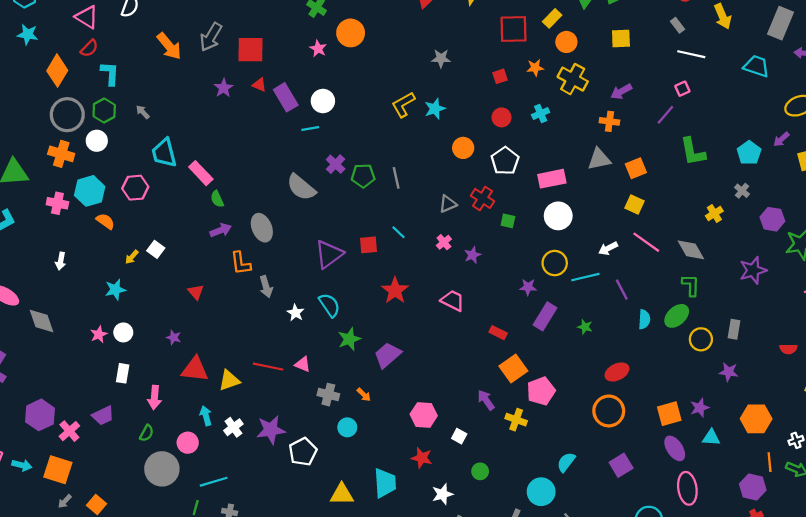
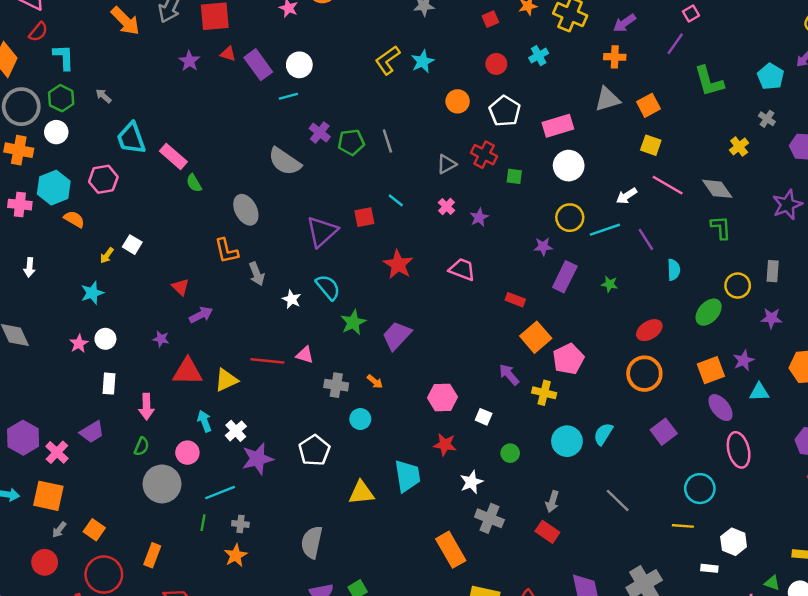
purple arrow: (221, 230) -> (201, 315), moved
green ellipse: (677, 316) -> (709, 312), moved
purple star: (271, 430) -> (258, 459), moved
cyan circle: (541, 492) -> (567, 441), moved

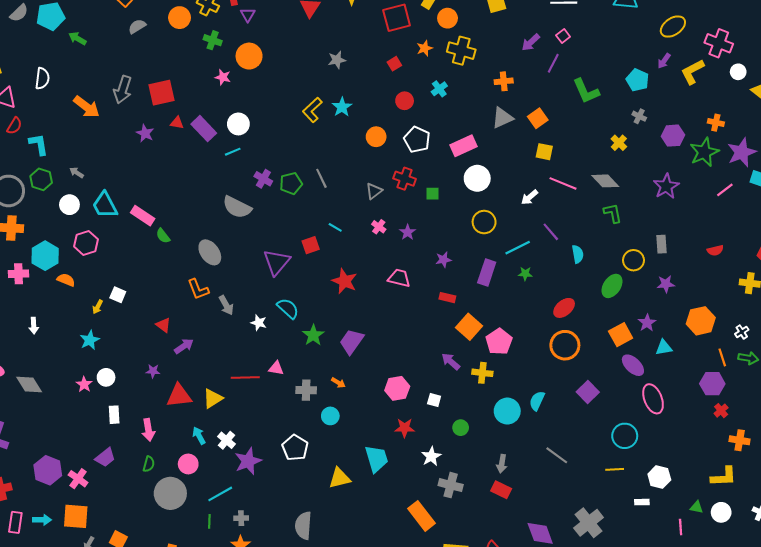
purple arrow: (624, 23) -> (531, 42), moved
white circle: (56, 132) -> (69, 205), moved
cyan line: (605, 230) -> (518, 248), moved
purple star: (543, 247) -> (443, 260), moved

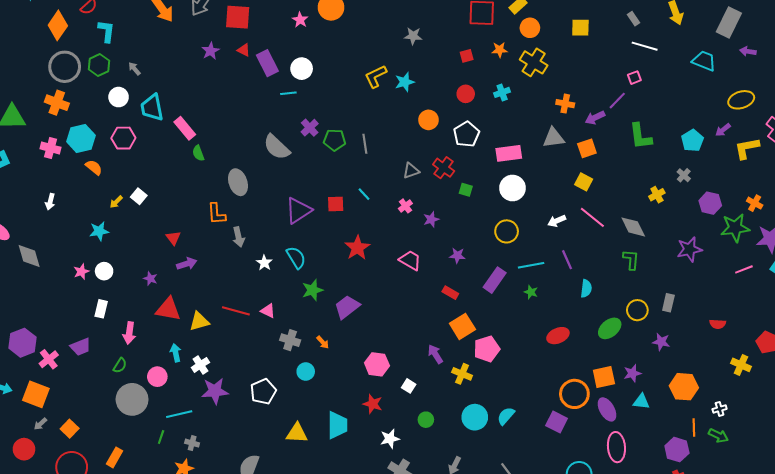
purple arrow: (531, 42) -> (595, 118), moved
orange circle: (565, 345) -> (574, 394), moved
purple square: (588, 392) -> (557, 422), turned -35

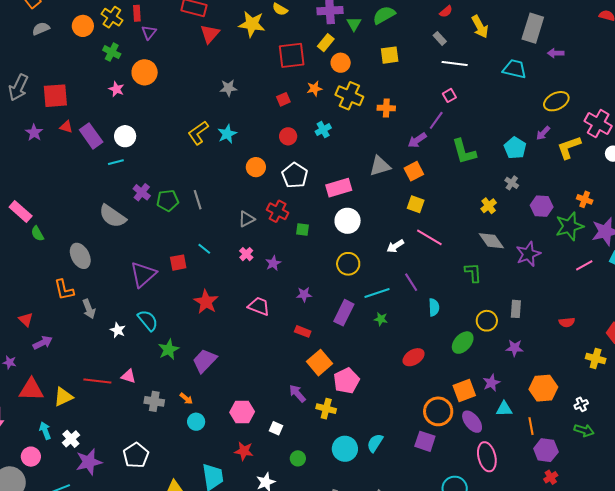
orange cross: (565, 104) -> (386, 108), moved
gray diamond: (633, 227) -> (491, 241), moved
cyan circle: (306, 372) -> (196, 422), moved
orange line: (694, 428) -> (531, 426), moved

